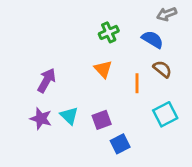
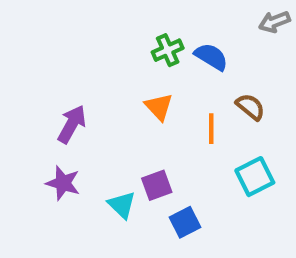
gray arrow: (167, 14) -> (274, 22), moved
blue semicircle: (152, 39) -> (211, 57), moved
cyan triangle: (69, 116) -> (122, 205), moved

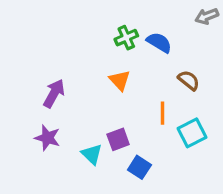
orange line: (211, 129) -> (162, 113), moved
blue square: (185, 222) -> (139, 167), turned -30

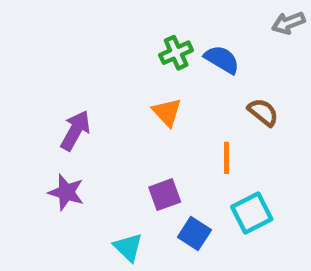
cyan square: (192, 133) -> (252, 213), moved
cyan triangle: (92, 154) -> (128, 247), moved

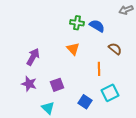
green cross: (176, 53) -> (77, 23), turned 32
purple square: (165, 195) -> (57, 85), moved
cyan triangle: (128, 247) -> (48, 108), moved

